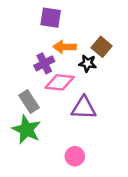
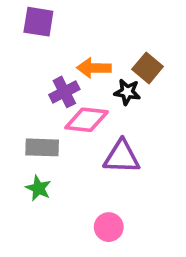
purple square: (51, 18) -> (38, 22), moved
gray rectangle: (29, 102) -> (42, 147), turned -55
green star: (26, 130) -> (38, 188), size x0.6

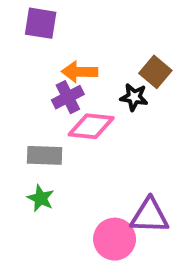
orange arrow: (94, 68) -> (80, 72), moved
purple triangle: (122, 157) -> (150, 216), moved
pink circle: (109, 227) -> (115, 239), size x1.4

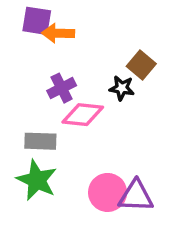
orange arrow: (80, 72) -> (58, 33), moved
green star: (41, 198) -> (37, 180), size x1.6
pink circle: (115, 239) -> (108, 192), moved

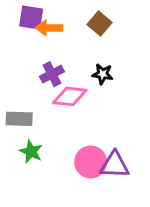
brown square: (141, 65) -> (100, 23), moved
gray rectangle: (40, 141) -> (19, 119), moved
green star: (37, 180) -> (31, 152), size x0.7

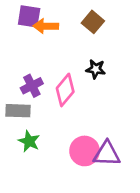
purple cross: (52, 74) -> (32, 86), moved
pink diamond: (70, 96) -> (65, 90), turned -56

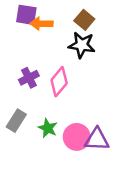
black star: (96, 69) -> (82, 45), moved, size x1.5
gray rectangle: (18, 111) -> (16, 121), moved, turned -60
green star: (29, 141) -> (48, 128), moved

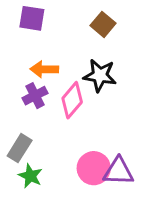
orange arrow: (41, 24) -> (44, 69), moved
black star: (82, 45) -> (100, 75), moved
green star: (48, 128) -> (30, 176), moved

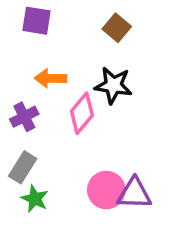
purple cross: (35, 96) -> (24, 117), moved

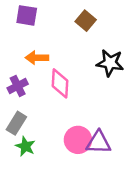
black star: (113, 85) -> (110, 63), moved
pink diamond: (82, 113) -> (60, 83), turned -36

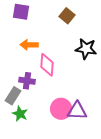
purple cross: (18, 86) -> (27, 81), moved, turned 35

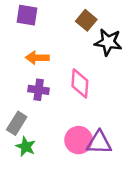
black star: (86, 49) -> (108, 42), moved
pink diamond: (47, 65) -> (80, 83), moved
purple cross: (27, 81) -> (39, 90), moved

